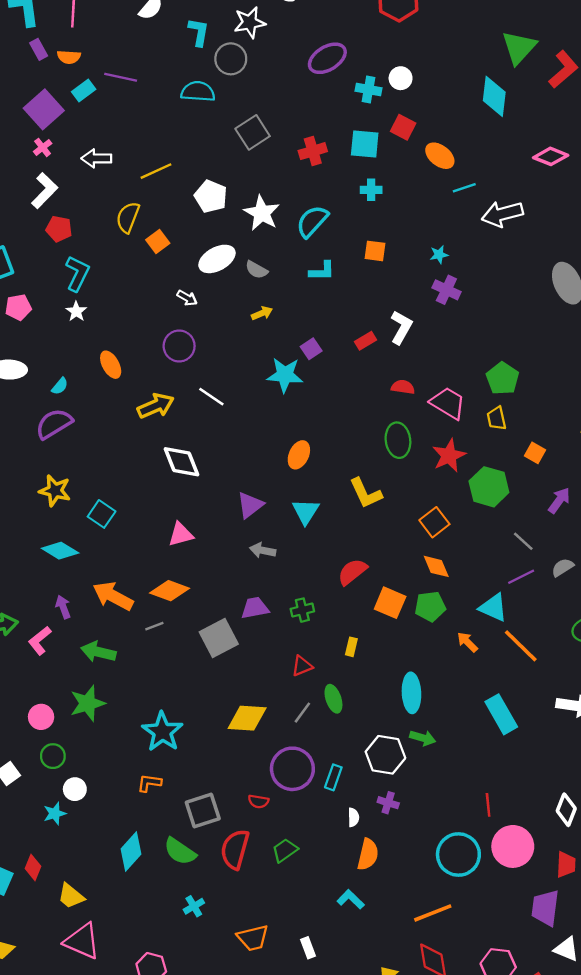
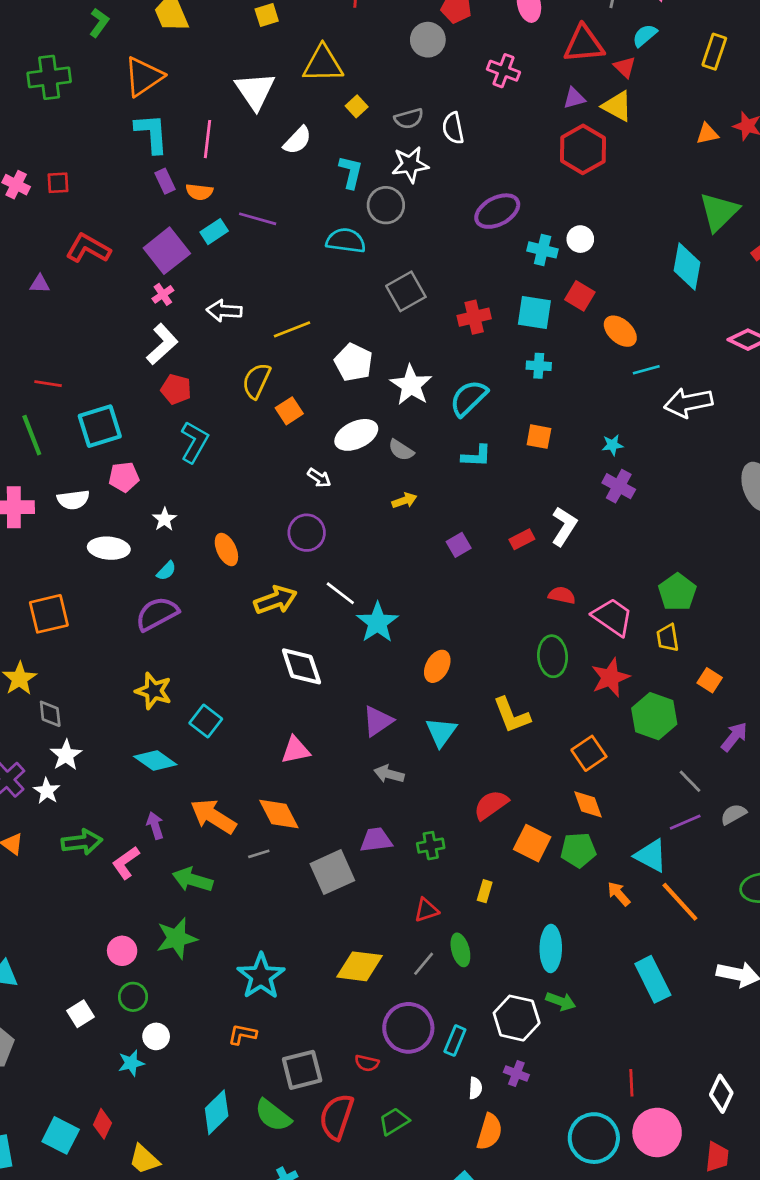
white star: (76, 311) -> (165, 519), moved
cyan star: (285, 375) -> (377, 623), moved, turned 30
orange diamond: (170, 591) -> (279, 814), turned 39

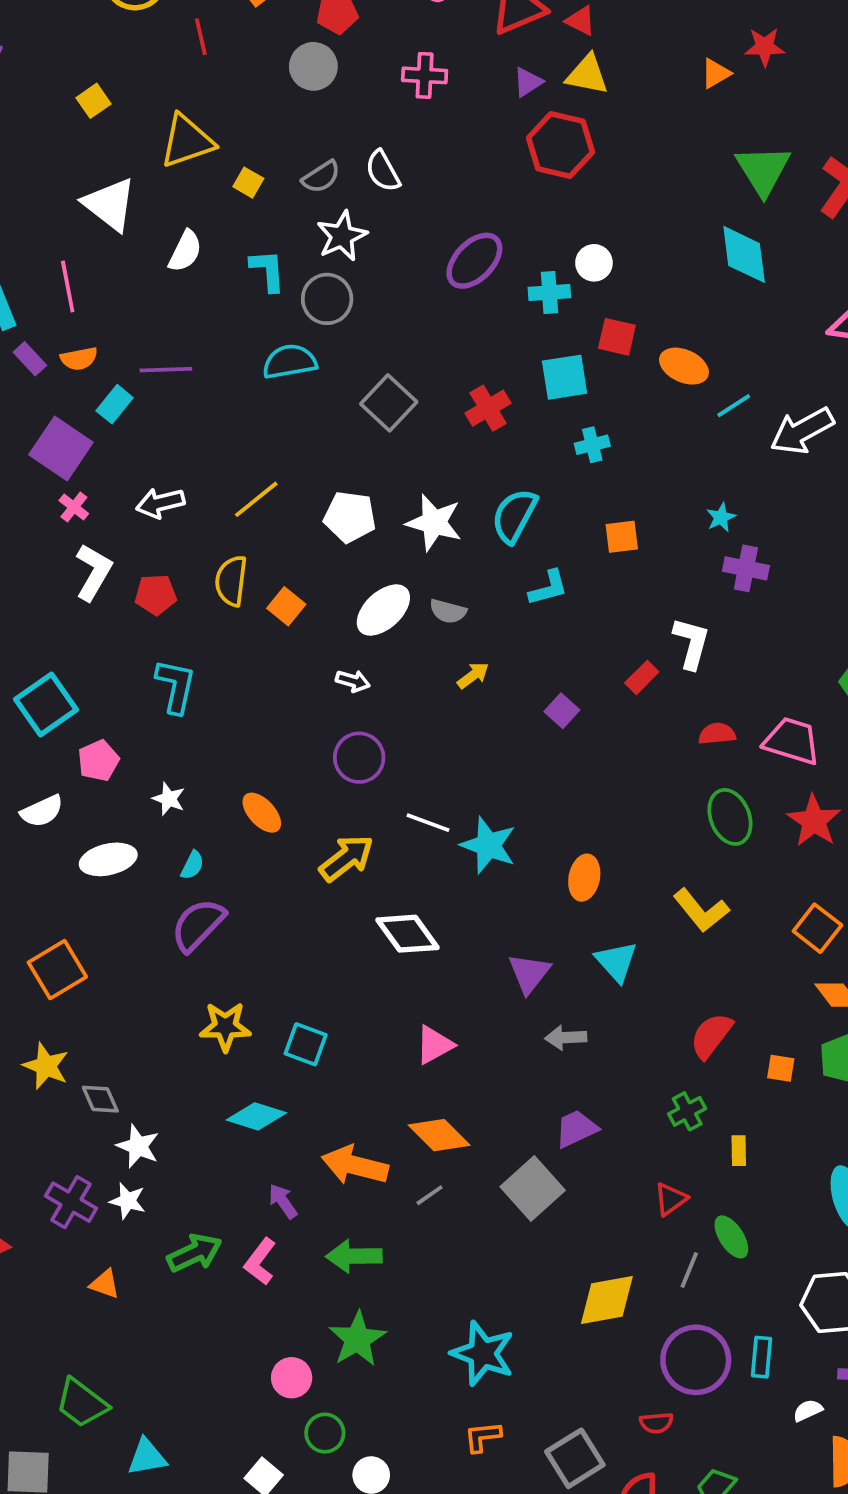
red pentagon: (176, 389) -> (156, 595), moved
orange square: (532, 843) -> (781, 1068), size x0.6
green cross: (431, 846) -> (687, 1111), moved
white semicircle: (475, 1088) -> (808, 1410), turned -100

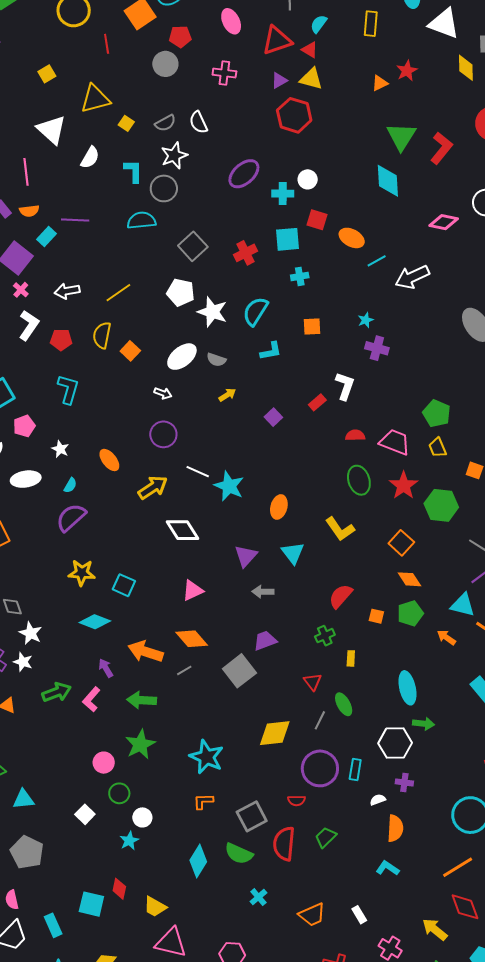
red star: (765, 47) -> (407, 71), turned -30
white pentagon: (350, 517) -> (181, 292), moved
red triangle: (671, 1199) -> (313, 682), turned -36

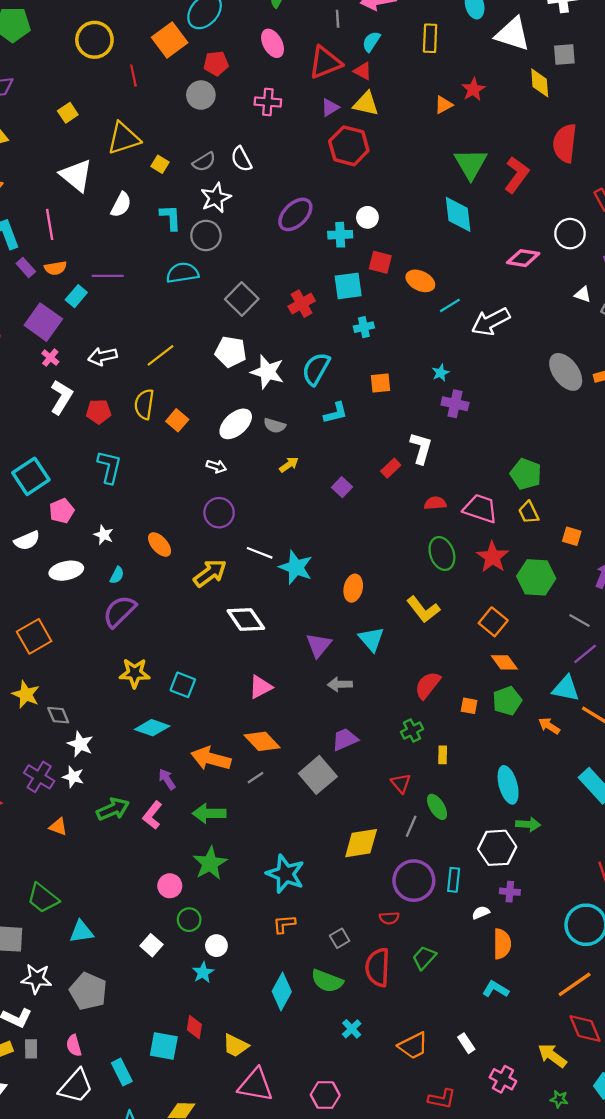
gray square: (252, 816) -> (340, 938), size x0.6

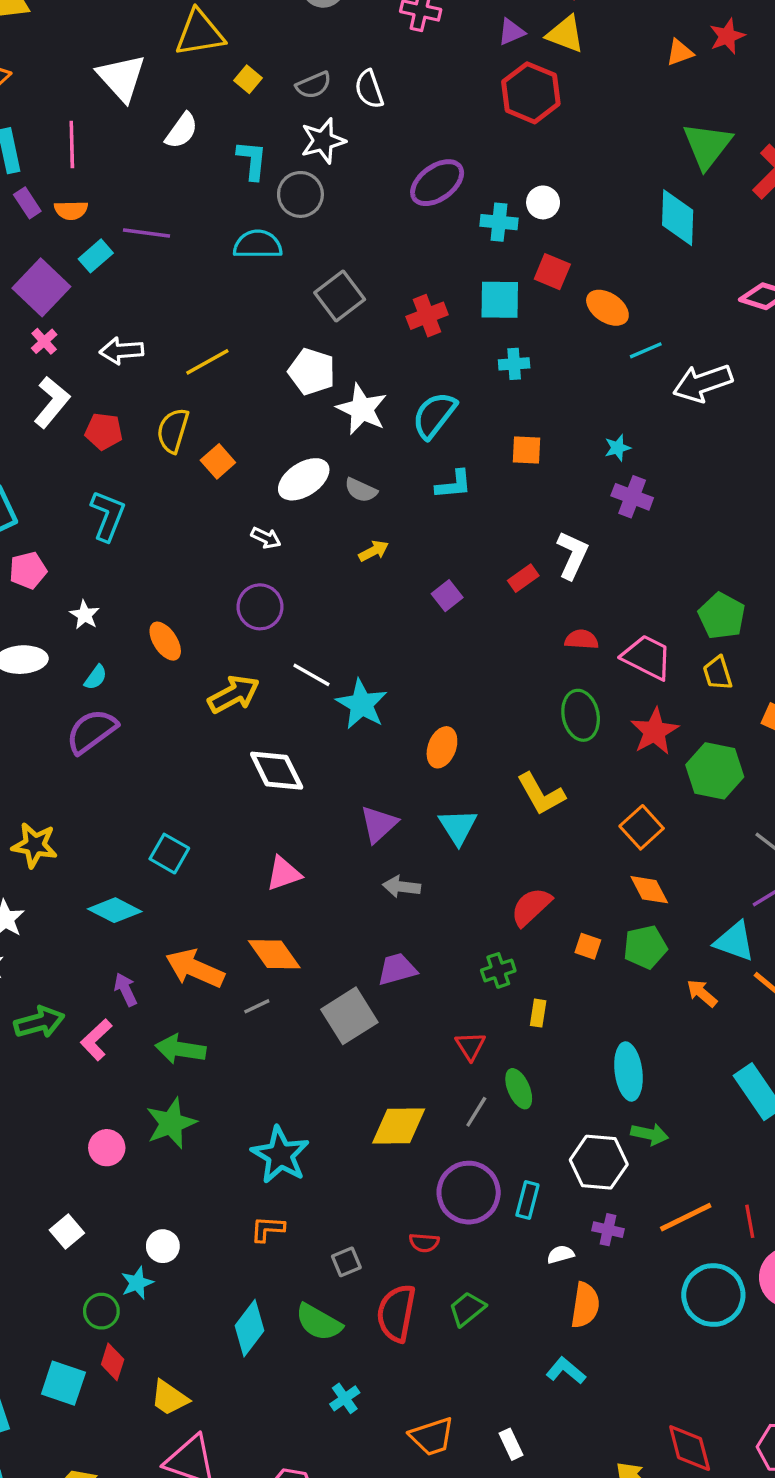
yellow star: (135, 673) -> (35, 845), moved
green circle: (189, 920) -> (101, 1311), moved
orange line: (575, 984) -> (686, 1217), moved

